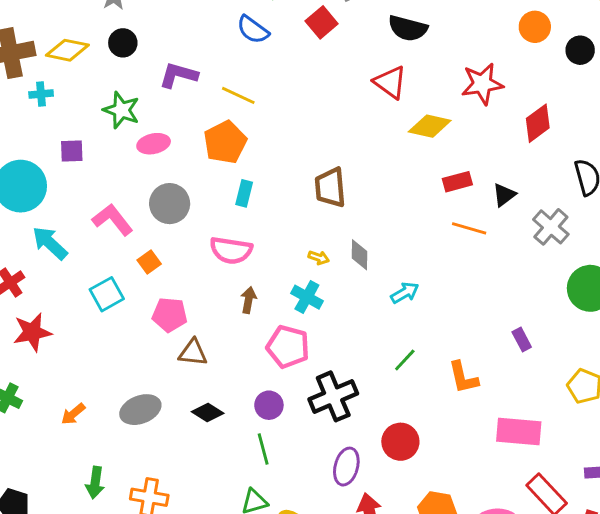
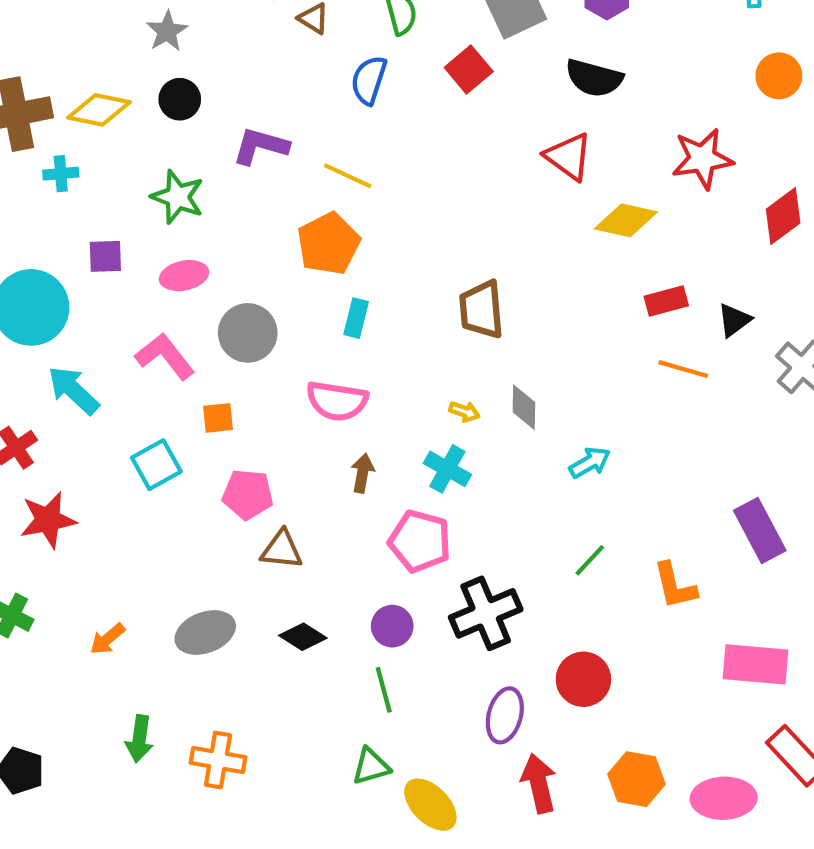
blue semicircle: (253, 30) -> (369, 80), turned 72
pink ellipse: (154, 144) -> (184, 276), moved
orange square: (149, 262) -> (218, 418), turned 30
purple rectangle: (522, 339) -> (760, 531), size x1.8

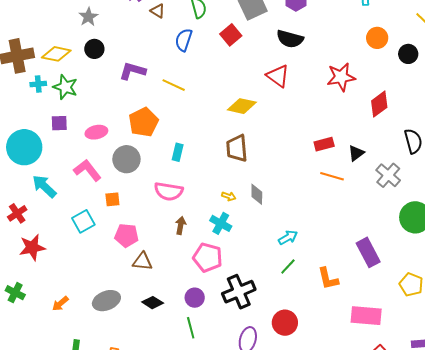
green star: (178, 197) -> (65, 87), moved
yellow diamond: (626, 220) -> (242, 106), moved
orange pentagon: (328, 244) -> (144, 122), moved
cyan arrow: (590, 463) -> (288, 237), moved

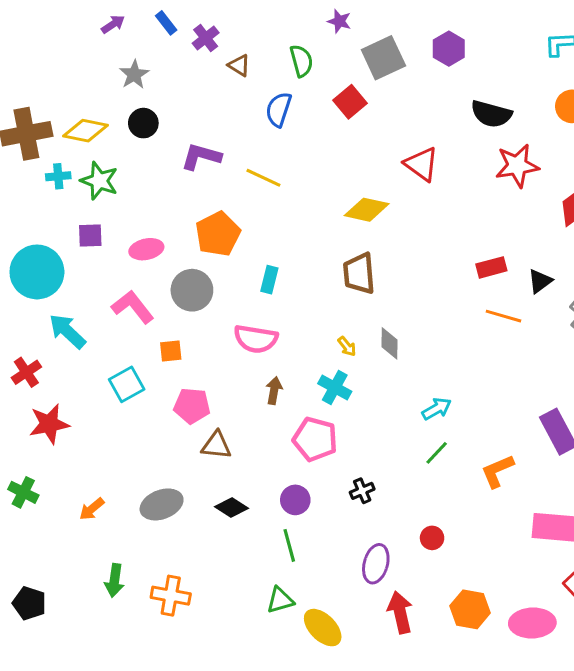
black semicircle: (290, 39) -> (491, 114), moved
yellow arrow: (229, 196) -> (347, 346), turned 32
orange L-shape: (328, 279) -> (497, 471), turned 80
black cross: (239, 292) -> (362, 491), size x0.5
red circle: (285, 323) -> (432, 538), size x0.6

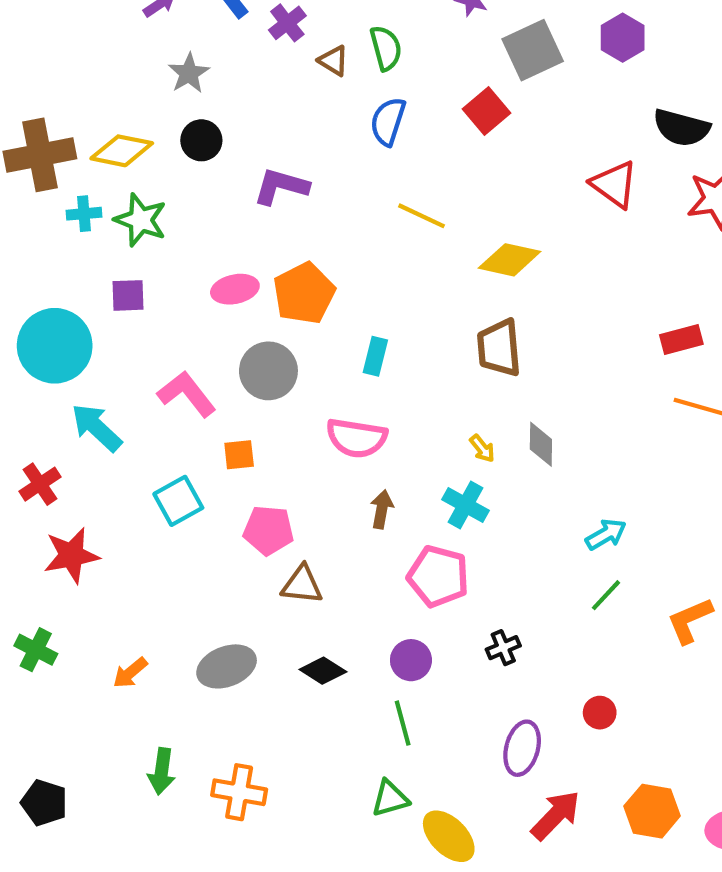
green semicircle: (301, 61) -> (386, 48), moved
red triangle: (421, 164) -> (614, 184), moved
yellow line: (263, 178) -> (421, 216), moved
pink ellipse: (146, 249) -> (235, 289), moved
red arrow: (400, 612) -> (556, 815), turned 57

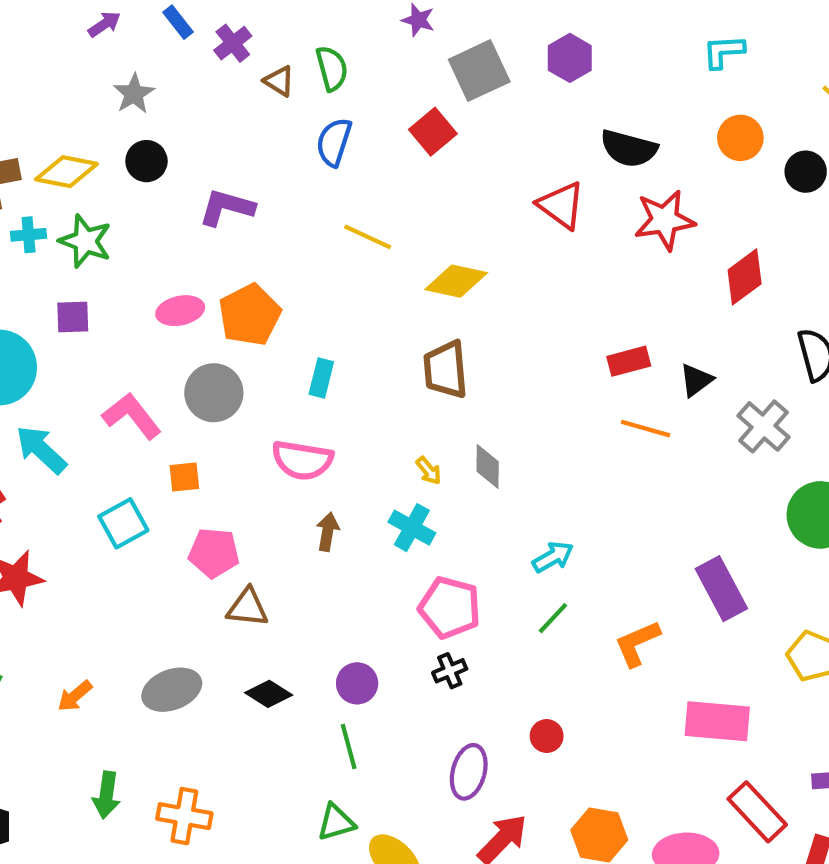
pink pentagon: (438, 576) -> (450, 608), moved

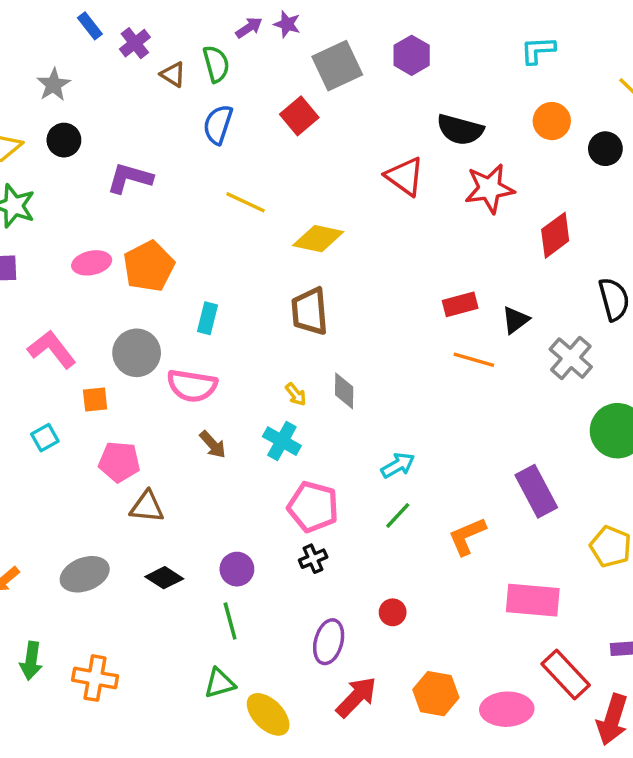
purple arrow: (104, 24) -> (249, 28), moved
gray circle: (214, 393) -> (137, 353), moved
cyan square: (123, 523) -> (45, 438), size x0.7
brown arrow: (328, 532) -> (213, 445), turned 128

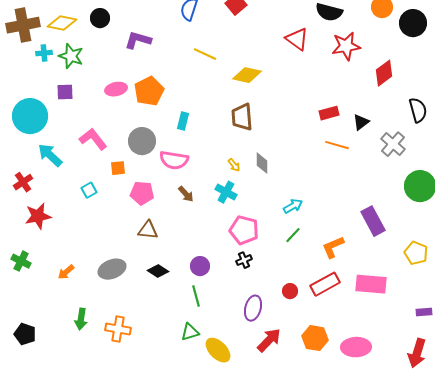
black circle: (605, 149) -> (413, 23), size x1.4
pink pentagon: (119, 462) -> (142, 193), moved
red rectangle: (566, 675) -> (325, 284), moved, turned -76

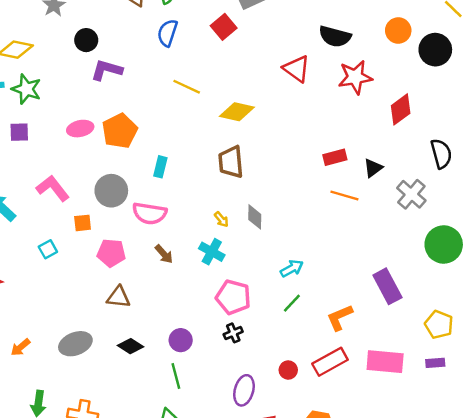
black circle: (100, 18) -> (86, 40), moved
purple rectangle: (424, 312) -> (435, 363), moved

